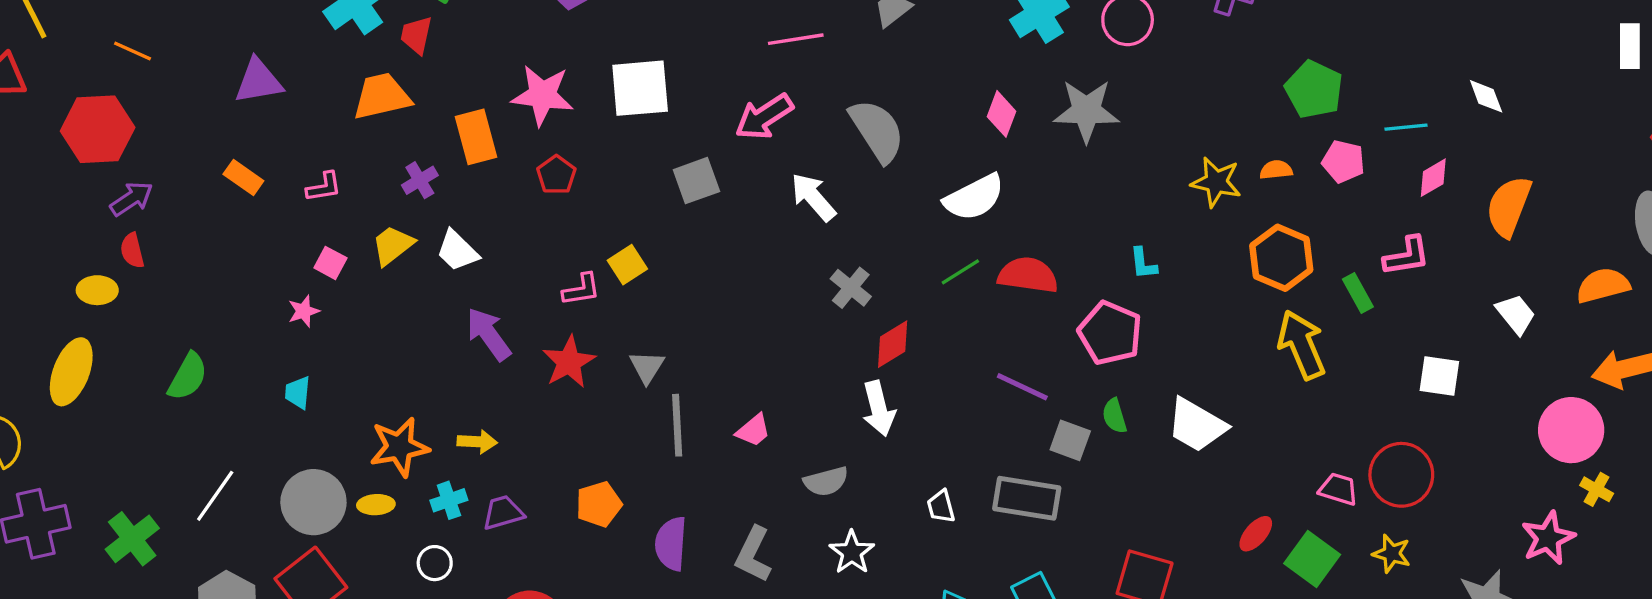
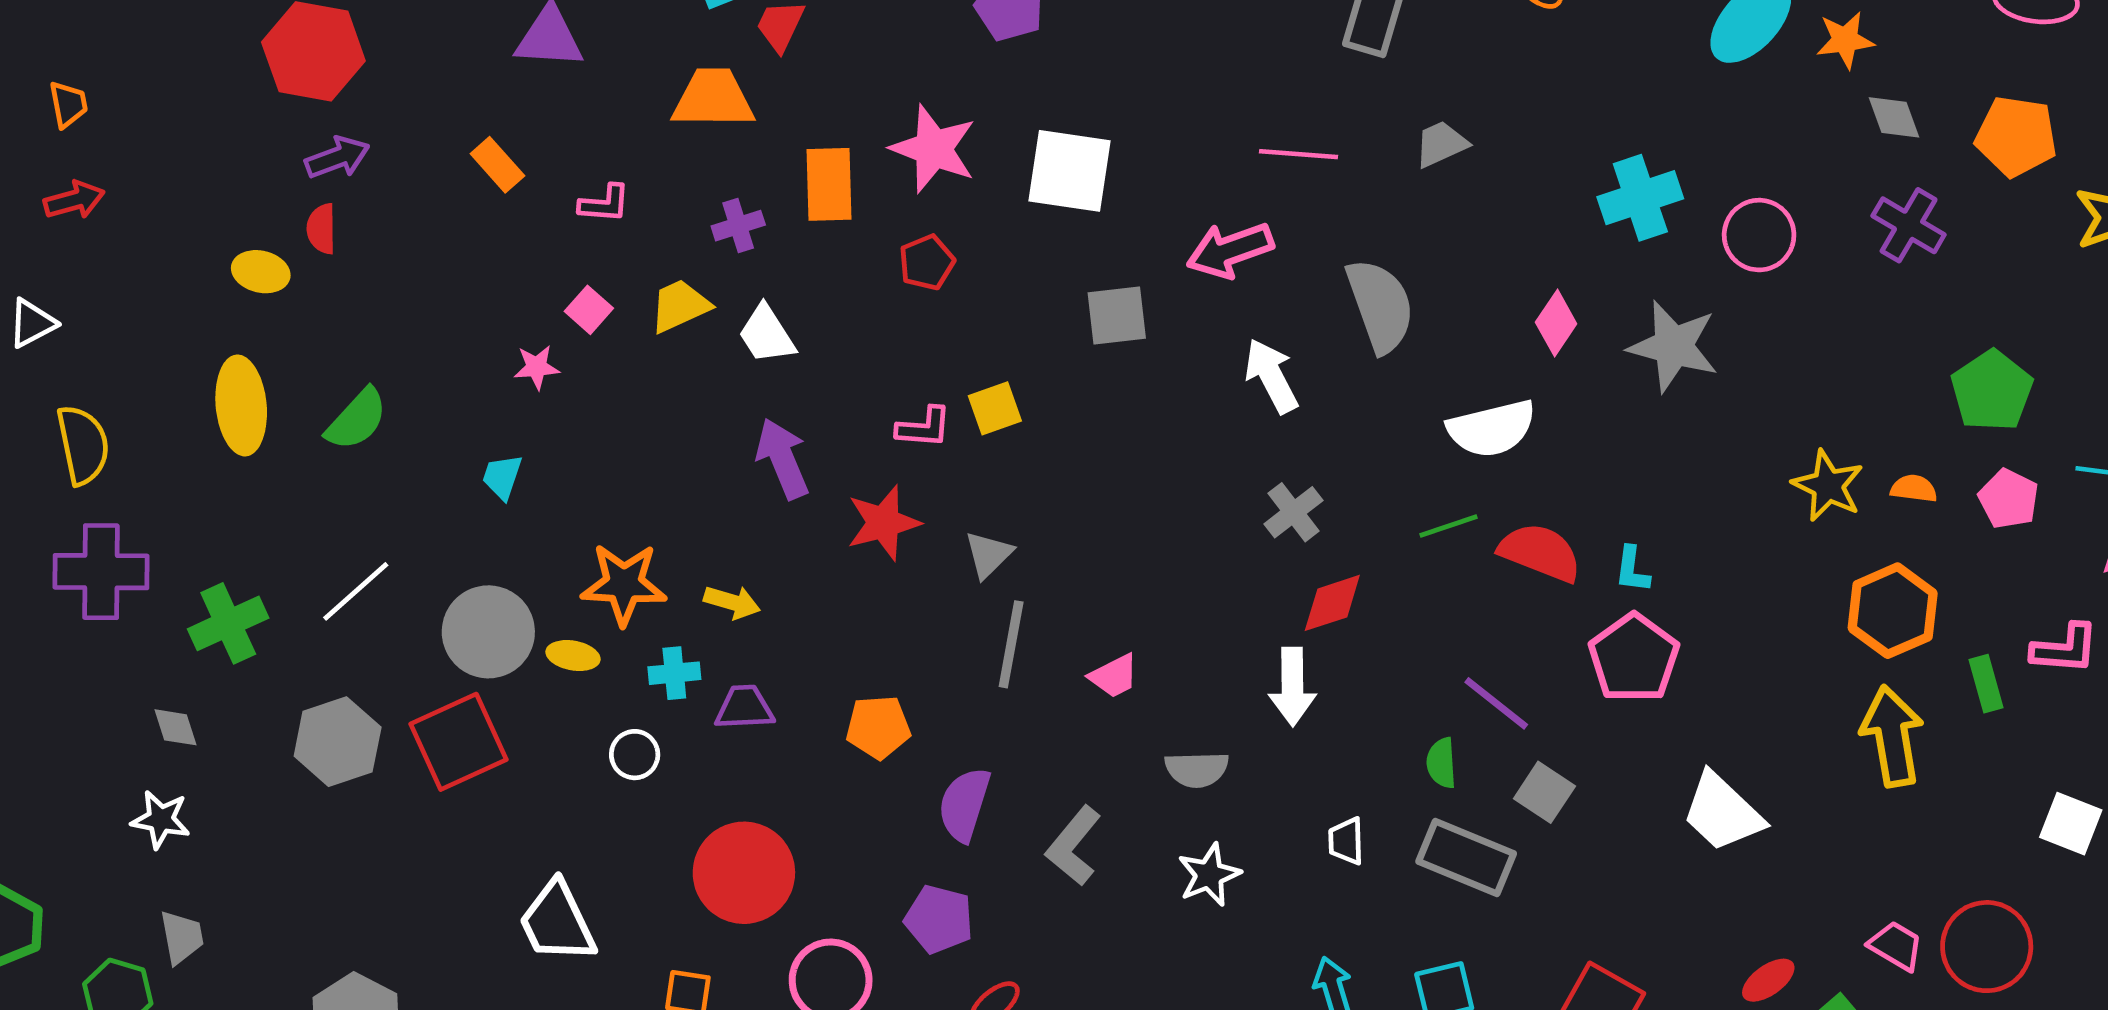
cyan L-shape: (1143, 263) -> (1632, 570), moved
yellow ellipse: (71, 372) -> (241, 405), moved, turned -40
green semicircle: (1115, 416) -> (1441, 763), moved

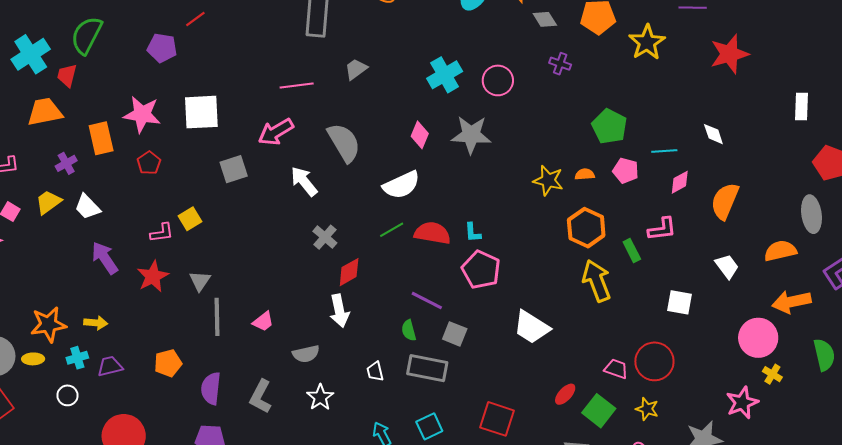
purple cross: (1909, 225) -> (560, 64), size x0.7

